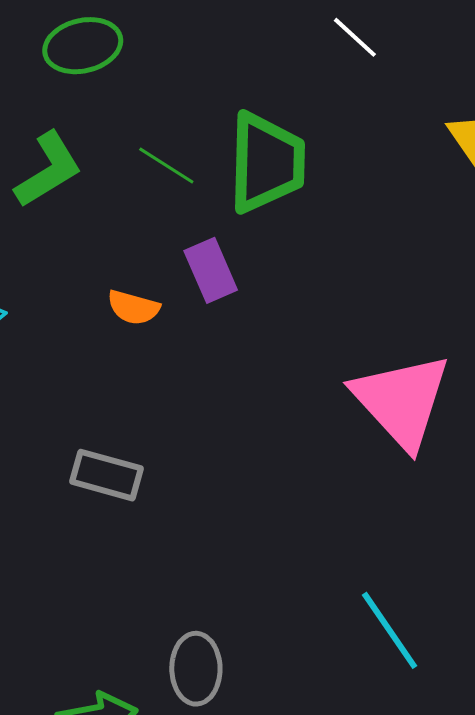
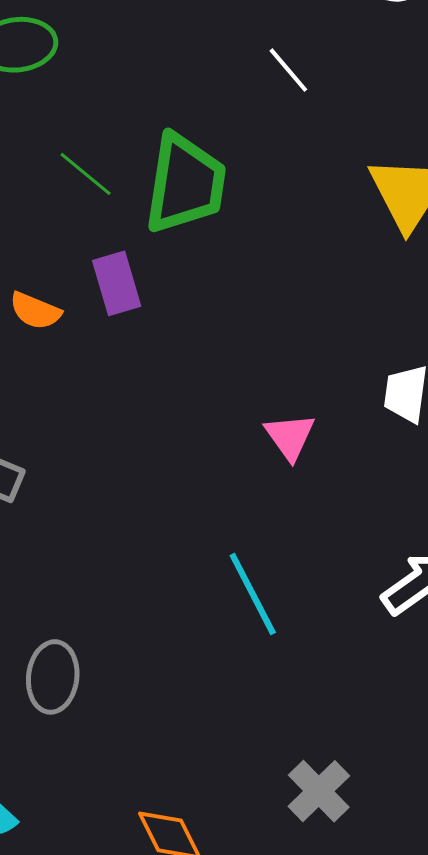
pink triangle: (402, 401) -> (290, 436), size x0.5
cyan line: (390, 630) -> (253, 594), moved

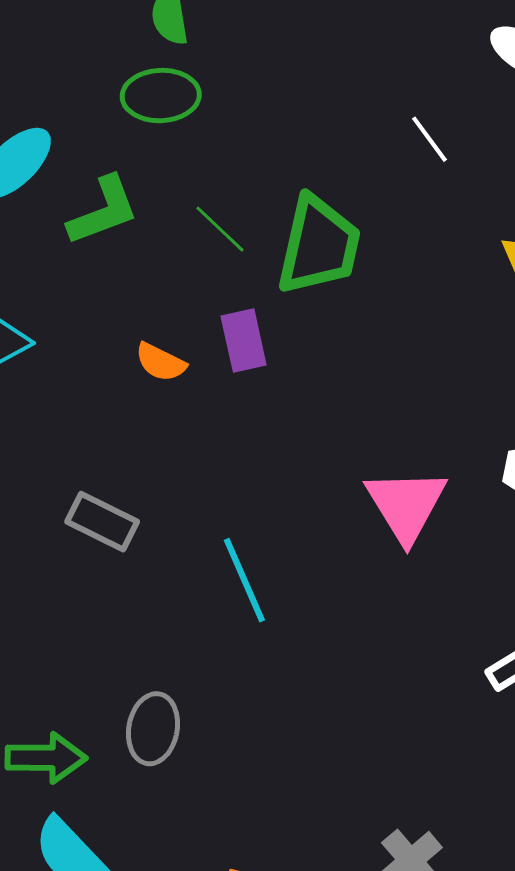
pink triangle: (290, 436) -> (406, 505), size x1.6
cyan line: (253, 594) -> (244, 580), moved

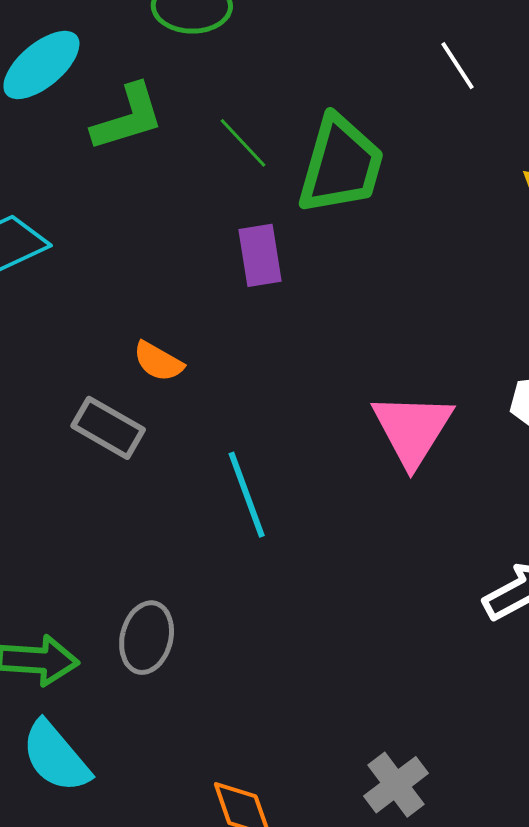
orange semicircle: (161, 362) -> (158, 361), moved

